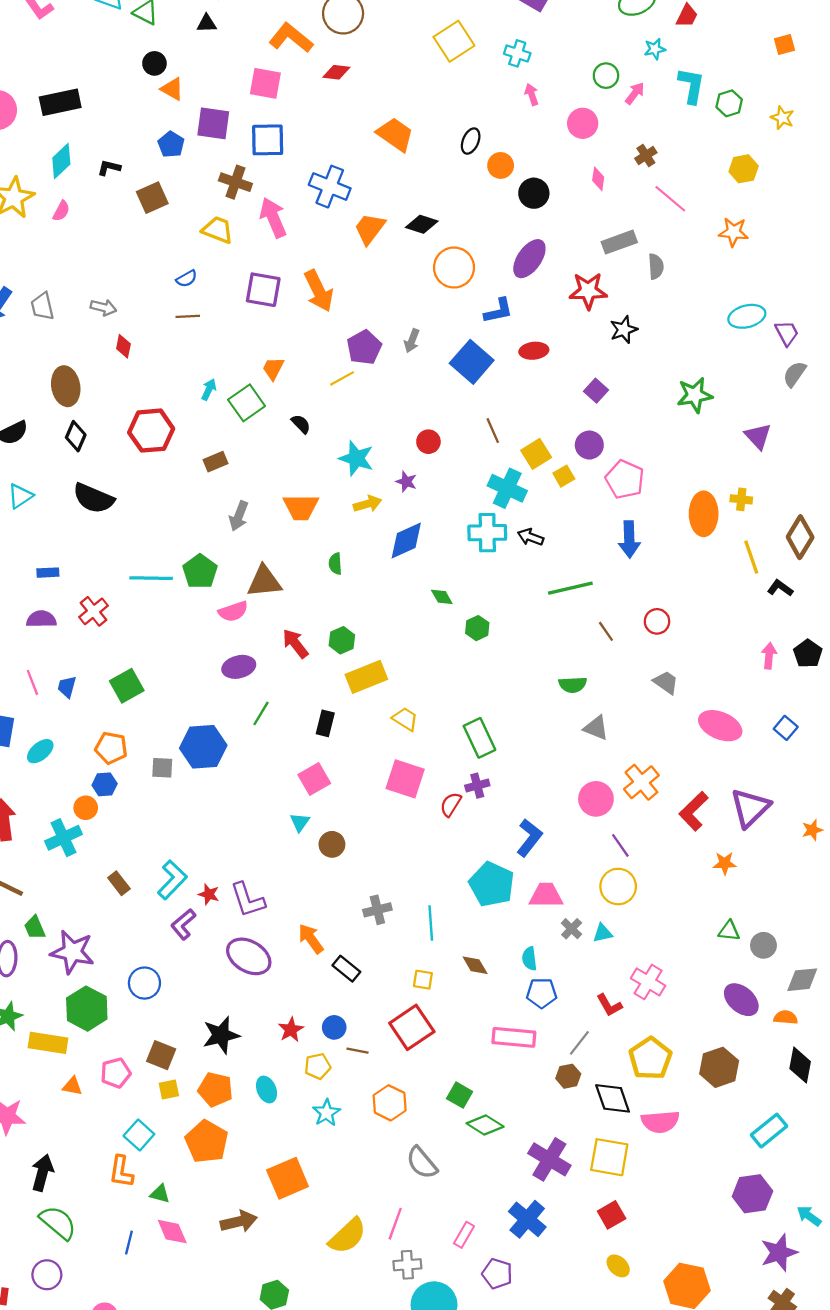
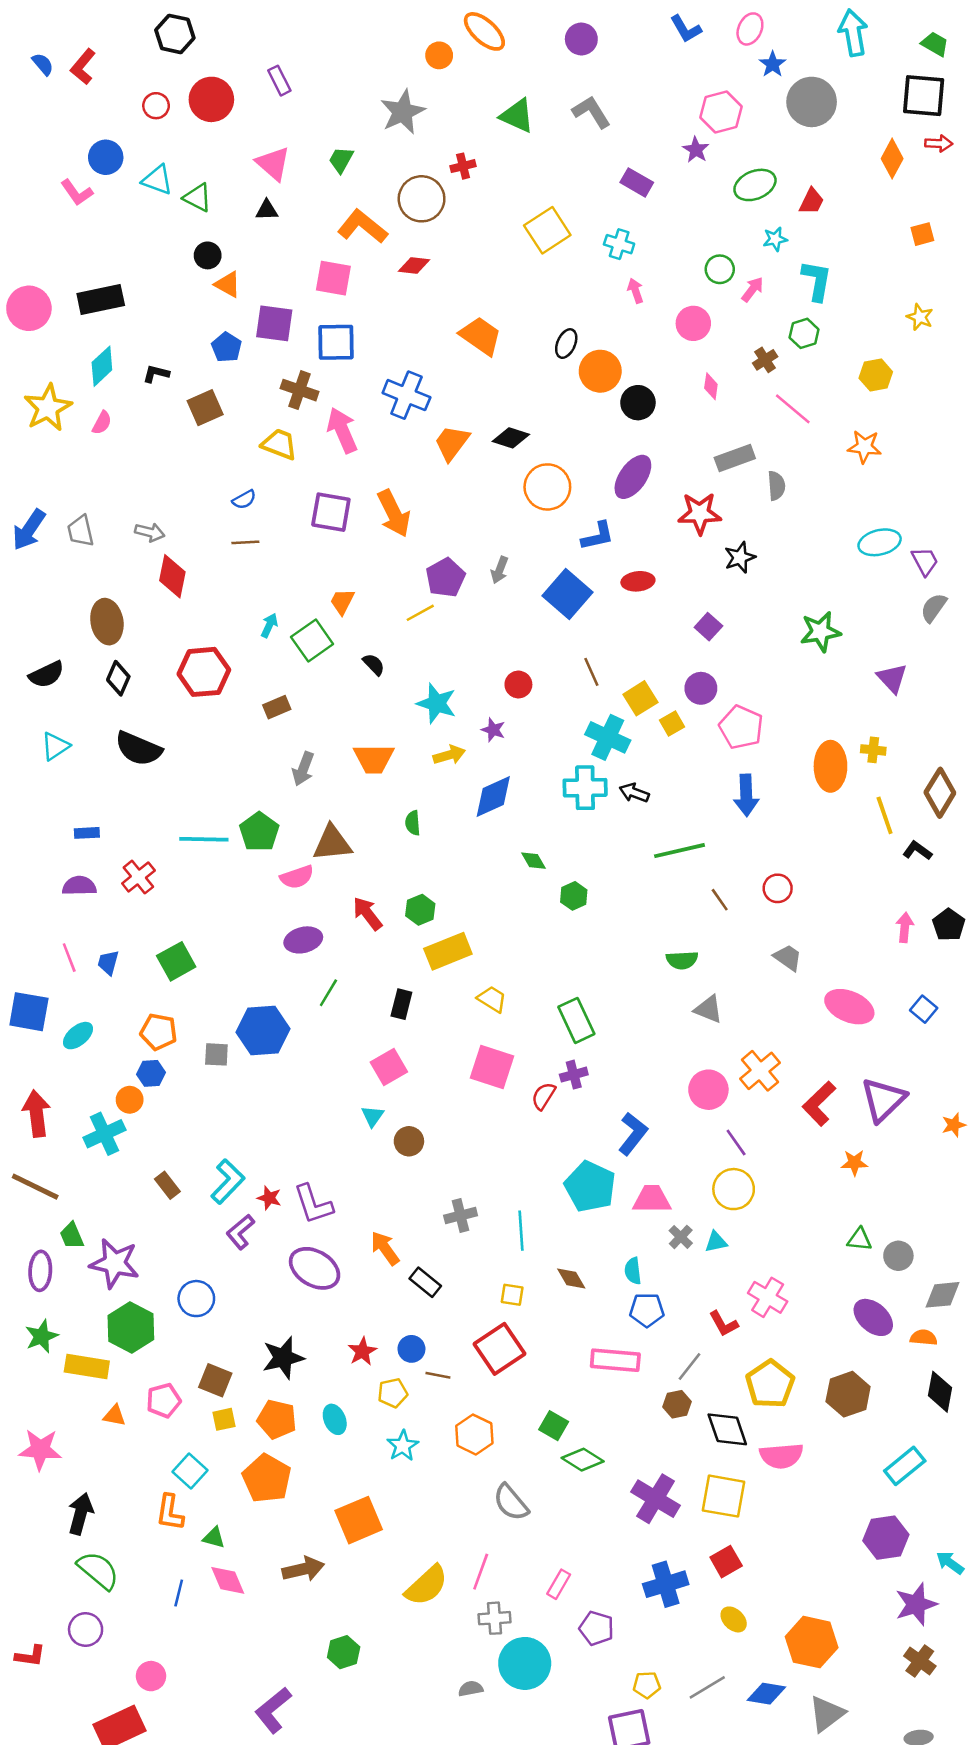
green hexagon: (729, 103) -> (804, 333), moved
orange circle: (501, 165) -> (600, 371), size x1.4
red diamond: (123, 346) -> (172, 576), size x1.6
blue cross: (527, 1219) -> (666, 1584), moved, turned 33

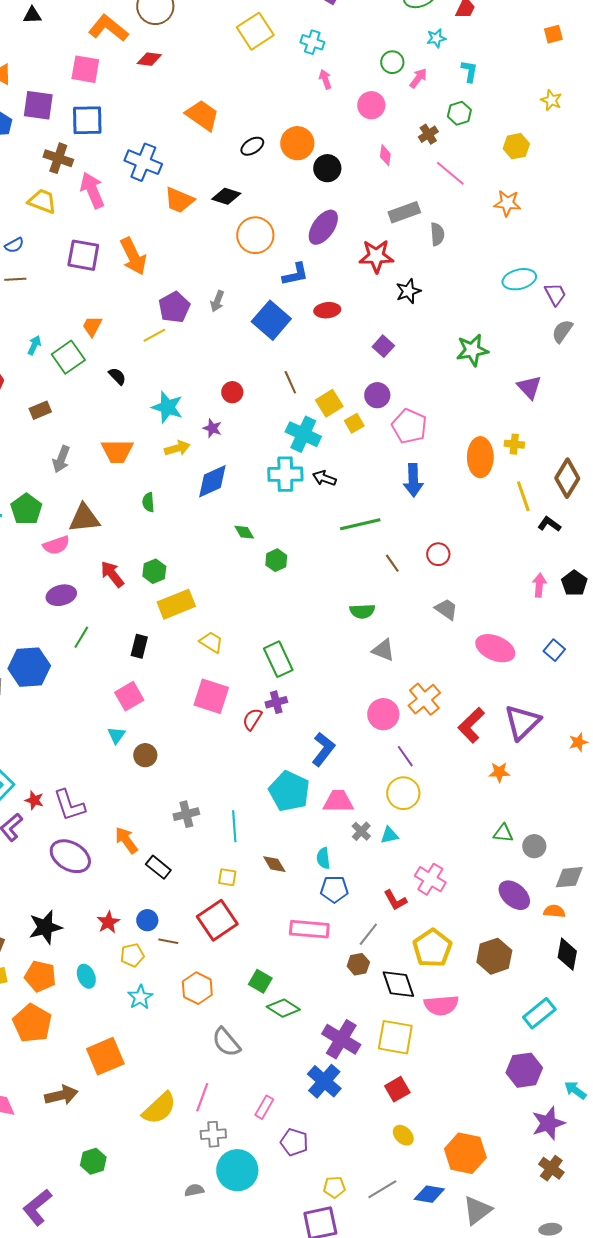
cyan L-shape: (817, 281) -> (469, 71), size x0.7
black ellipse: (566, 344) -> (252, 146), moved, turned 35
orange trapezoid: (452, 443) -> (179, 200), turned -104
blue cross: (666, 1584) -> (324, 1081), moved, turned -32

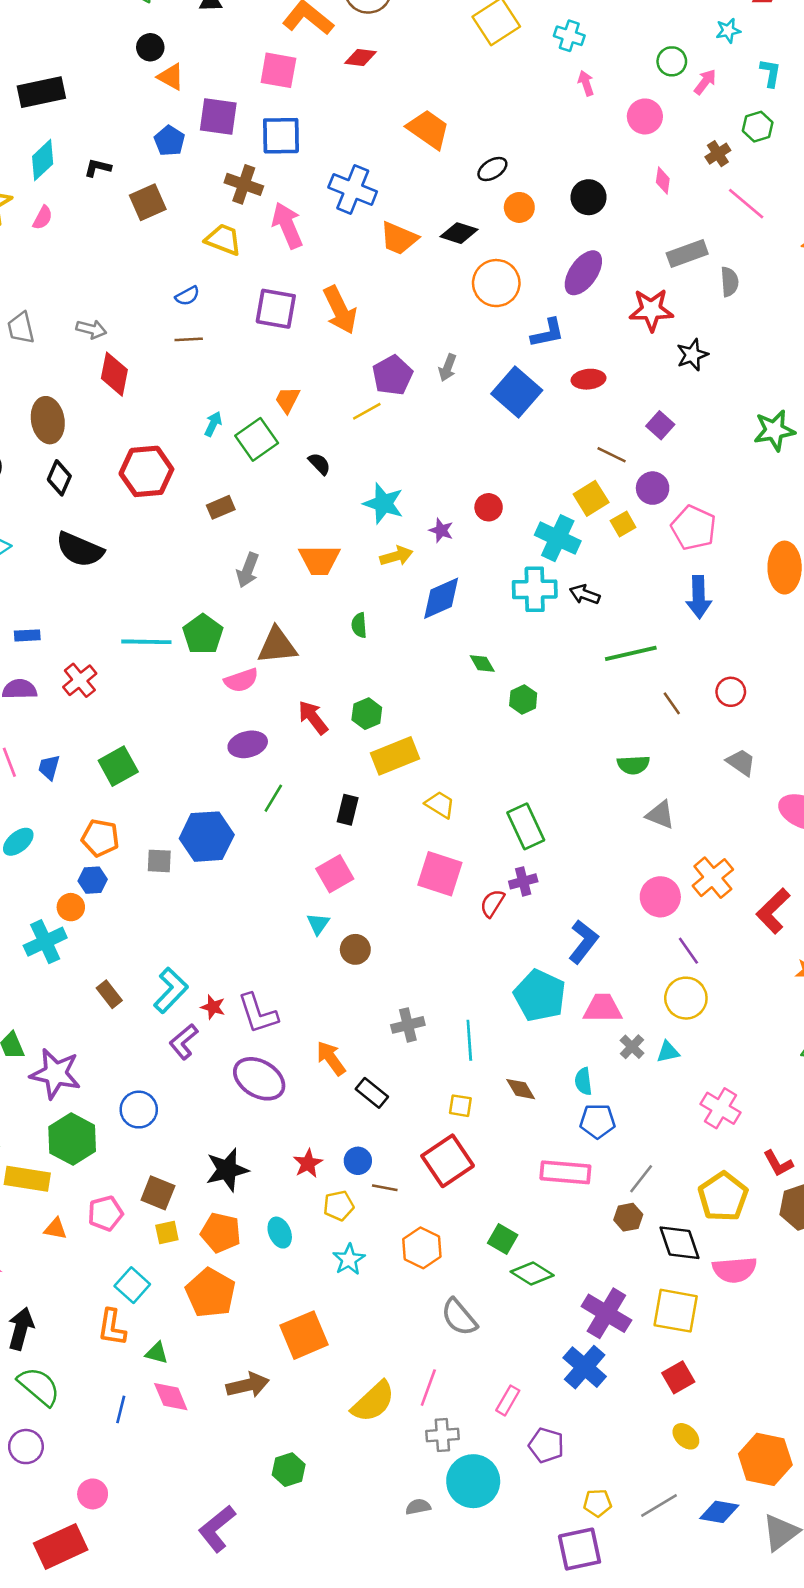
orange circle: (297, 143) -> (519, 207), moved, size x0.7
brown line: (290, 382) -> (612, 455), moved, turned -40
red circle: (232, 392) -> (489, 507), moved
red L-shape: (395, 900) -> (778, 1163), moved

